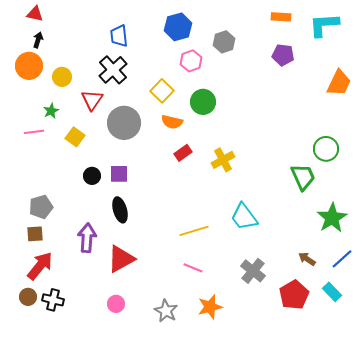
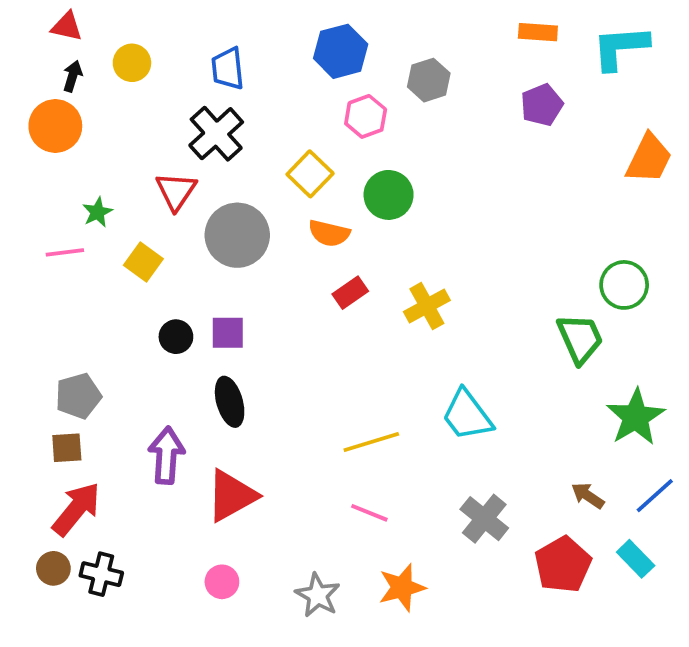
purple pentagon: (283, 55) -> (542, 105), turned -30
yellow circle: (62, 77) -> (132, 63), moved

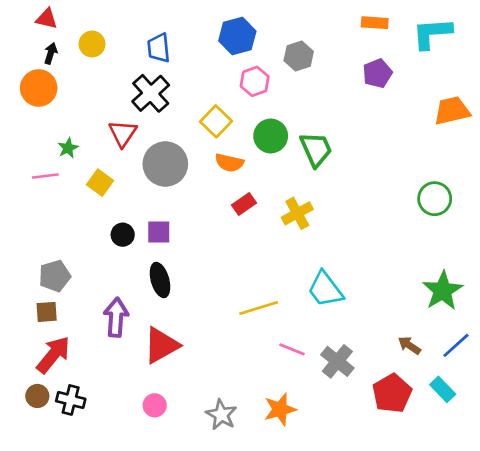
orange trapezoid: (649, 159) -> (452, 111), turned -129
green trapezoid: (580, 339) -> (316, 149), moved
pink line: (369, 513) -> (292, 349), moved

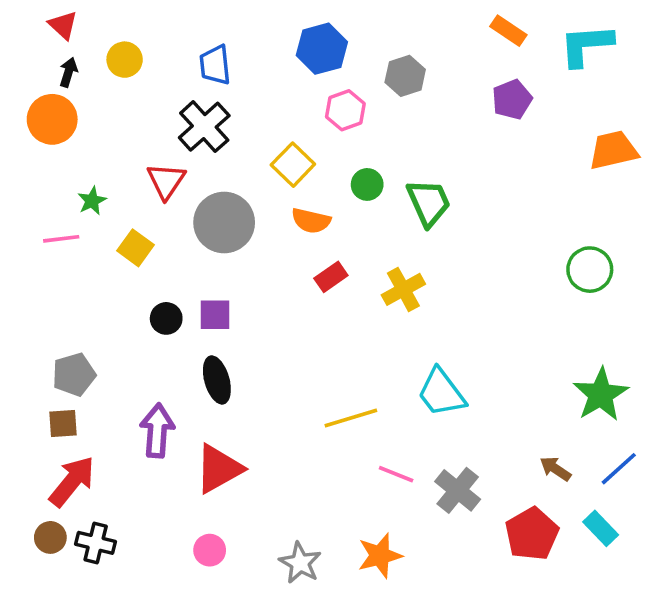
red triangle: (47, 19) -> (63, 25), turned 30
orange rectangle: (375, 23) -> (508, 31), turned 30
green circle: (271, 136) -> (367, 184), size x0.7

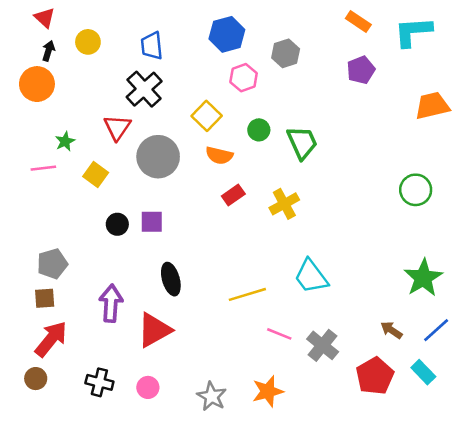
black ellipse: (217, 380) -> (171, 279), moved
black cross: (96, 543) -> (99, 382), moved

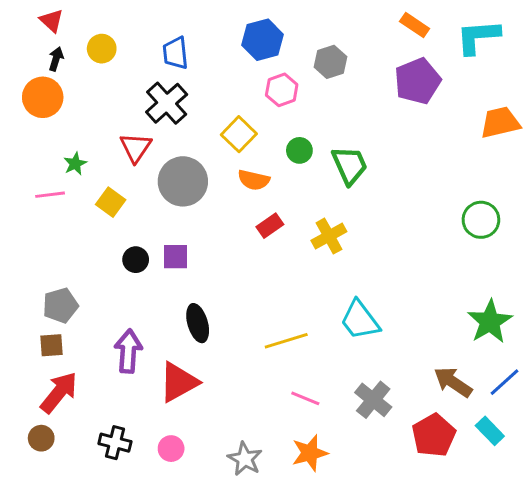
purple pentagon: (361, 70) -> (417, 81), size x1.4
brown arrow: (391, 330) -> (453, 382), size x1.5
pink line: (279, 334) -> (305, 398), moved

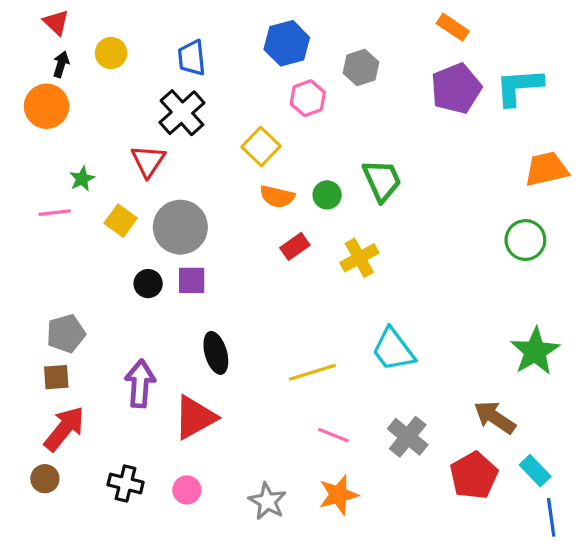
cyan L-shape: (478, 37) -> (519, 87), moved
orange trapezoid: (500, 122) -> (546, 169), moved
green circle: (299, 150) -> (327, 195), moved
gray circle: (183, 181) -> (180, 227), moved
blue line: (505, 382) -> (551, 517), moved, turned -56

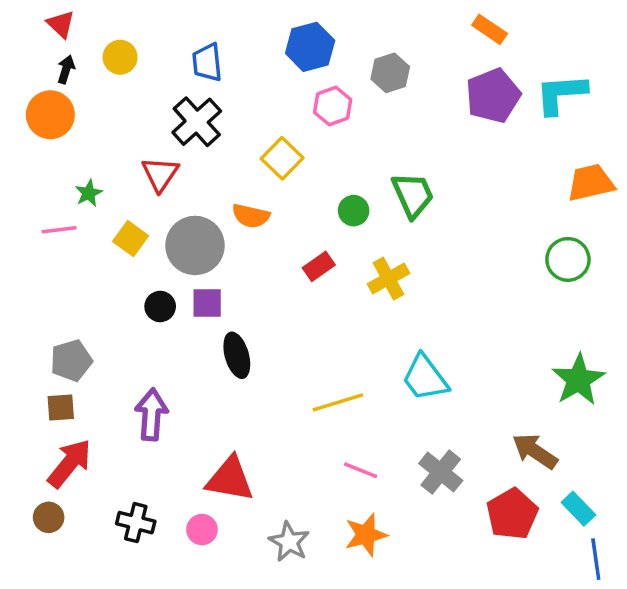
orange semicircle: (277, 197) -> (251, 216), moved
black ellipse: (216, 353) -> (237, 355), moved
red triangle: (195, 417) -> (230, 479), moved, turned 39

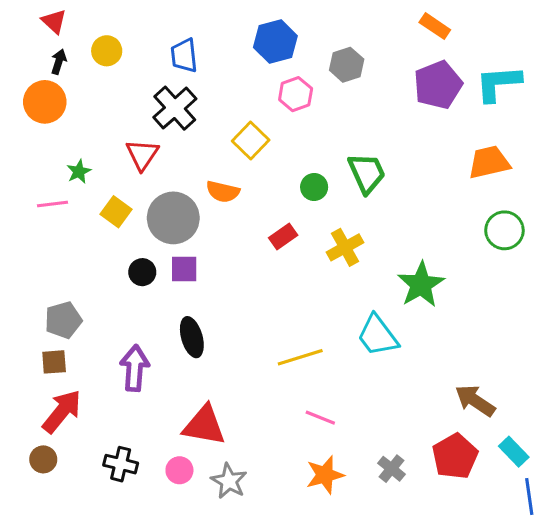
orange trapezoid: (591, 183) -> (489, 162), moved
black ellipse: (237, 355) -> (192, 337), moved
green star: (578, 380) -> (421, 285), moved
gray cross: (441, 472) -> (391, 469), moved, size x0.7
gray star: (289, 542) -> (229, 481), moved

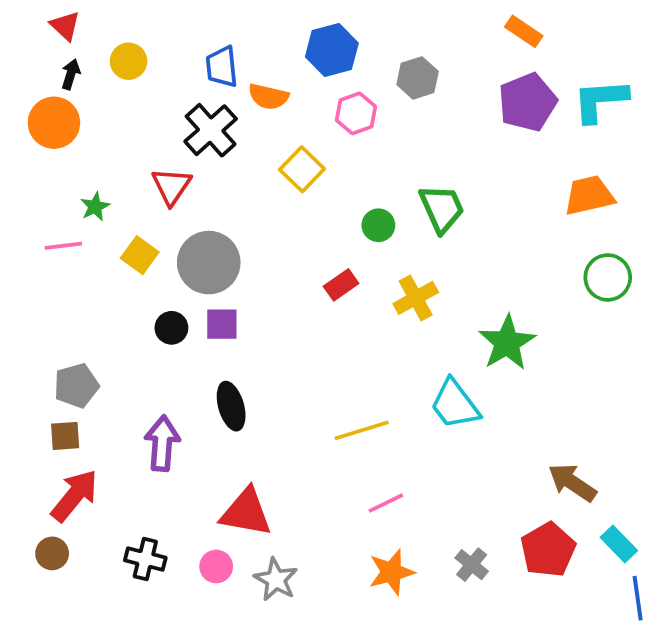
orange semicircle: (223, 192) -> (268, 97), moved
pink line: (320, 418) -> (386, 503), turned -48

